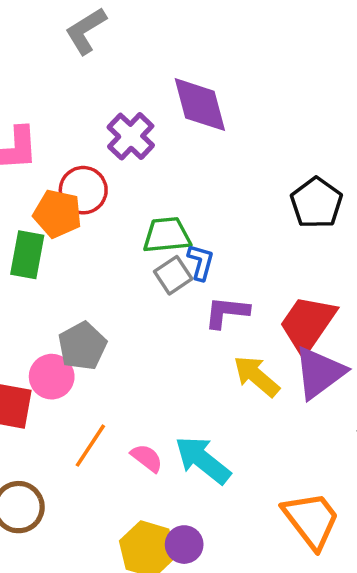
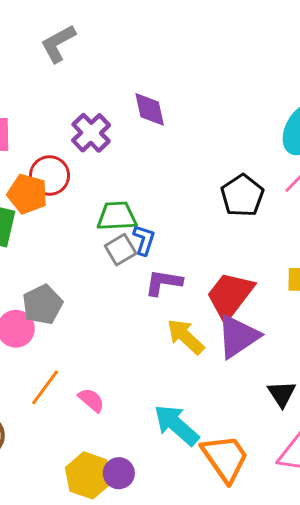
purple diamond: (200, 105) -> (150, 109), size x0.7
cyan arrow: (203, 460) -> (176, 425), moved

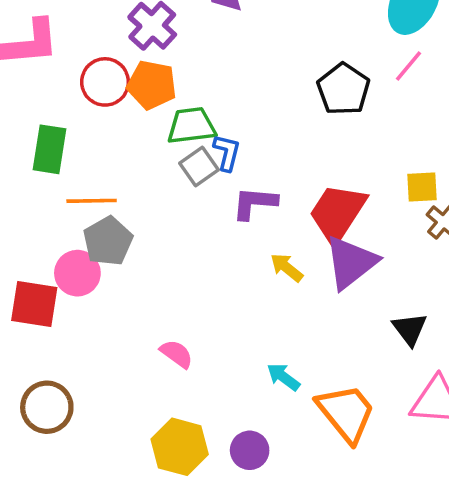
orange pentagon: (27, 194) -> (152, 85), moved
yellow arrow: (186, 337) -> (287, 268), size x0.7
orange line: (45, 387) -> (92, 201), moved, turned 57
cyan arrow: (176, 425) -> (283, 377), size x0.6
purple circle: (119, 473) -> (250, 450), moved

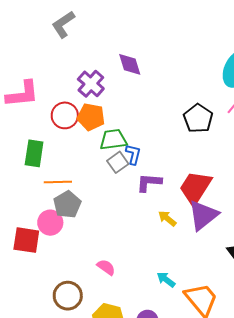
brown circle: (47, 407) -> (68, 296), moved

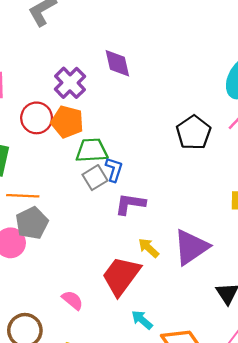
red trapezoid: (195, 188) -> (121, 276), moved

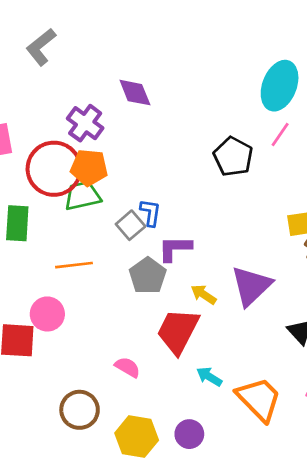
red circle: (37, 118) -> (54, 169), size x1.5
green trapezoid: (92, 150) -> (83, 196), moved
orange line: (23, 196) -> (74, 265), moved
gray pentagon: (32, 223) -> (148, 276), moved

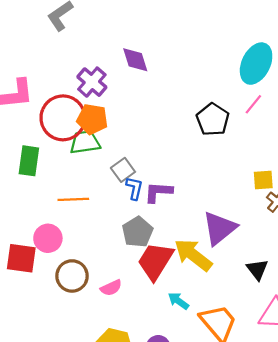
blue L-shape: (150, 213) -> (134, 188), moved
gray pentagon: (148, 276) -> (138, 232), moved
yellow arrow: (204, 294) -> (193, 255), moved, size x1.8
pink semicircle: (128, 367) -> (111, 288), turned 120
brown circle: (80, 410) -> (72, 276), moved

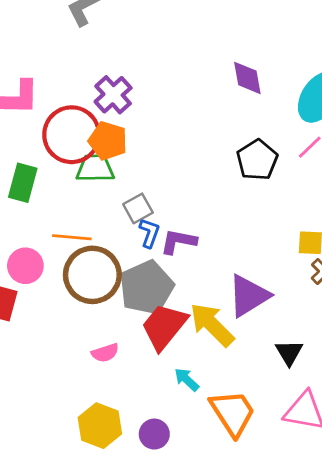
purple diamond: (135, 60) -> (247, 78), moved
gray pentagon: (138, 232) -> (146, 288), size x1.4
pink circle: (48, 238) -> (25, 266), moved
brown circle: (72, 276) -> (92, 275), moved, size x1.4

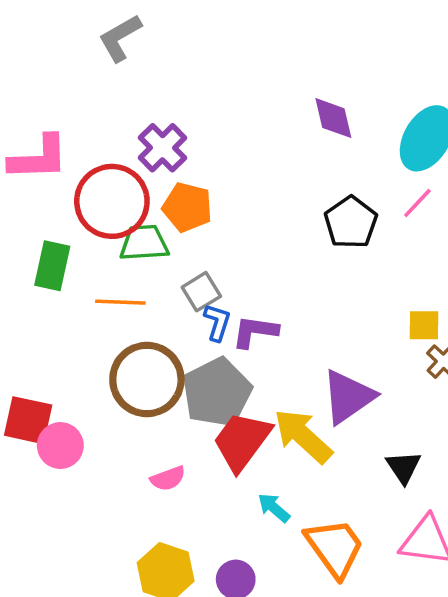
orange pentagon: (108, 141) -> (187, 207), moved
orange line: (72, 237) -> (120, 302), moved
pink circle: (25, 266) -> (60, 446), moved

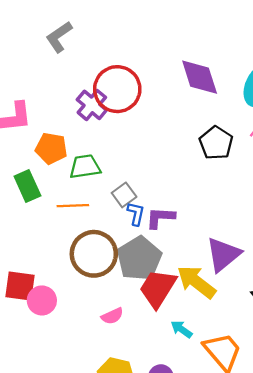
purple diamond: (333, 118) -> (200, 77), size x1.4
red circle: (112, 201) -> (117, 89), moved
orange pentagon: (187, 207) -> (51, 148), moved
green rectangle: (52, 266) -> (27, 186), turned -32

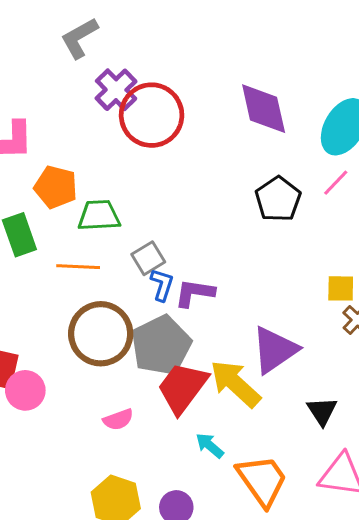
purple cross: (92, 105) -> (116, 90), moved

